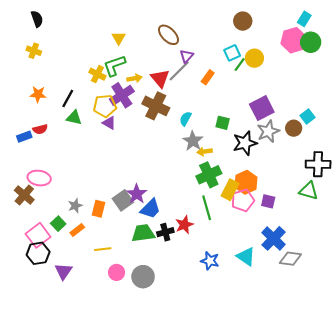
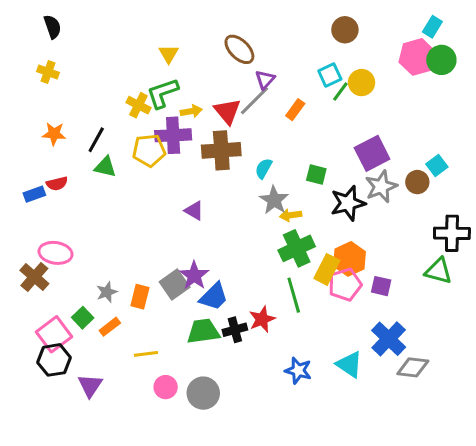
purple cross: (122, 95) -> (173, 135), turned 30
brown cross: (156, 106) -> (221, 150), turned -30
purple triangle: (109, 123) -> (194, 211), moved

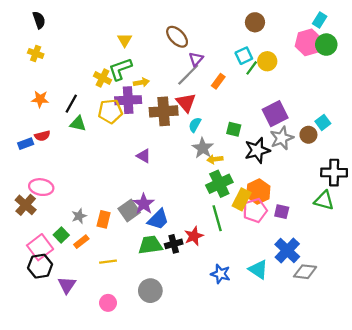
red triangle: (227, 111) -> (186, 102), moved
pink circle: (166, 387) -> (108, 303), moved

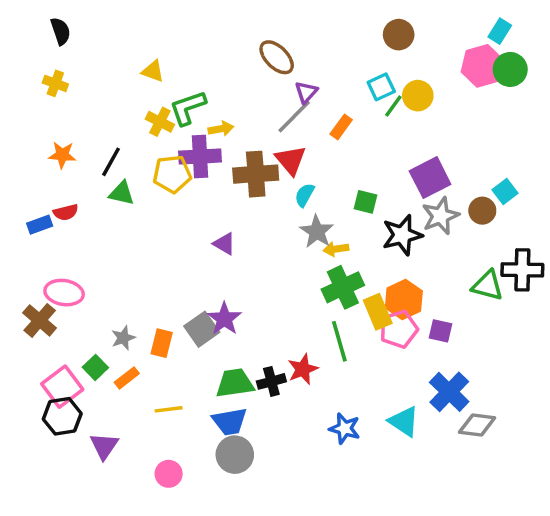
yellow triangle: (125, 40) -> (153, 71), moved, turned -40
yellow rectangle: (242, 199) -> (378, 312), turned -50
green triangle: (324, 200) -> (488, 286), moved
blue trapezoid: (158, 219) -> (230, 422), moved, turned 35

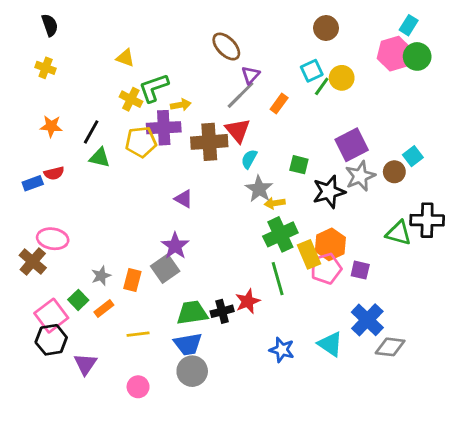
purple star: (224, 319) -> (175, 246), moved

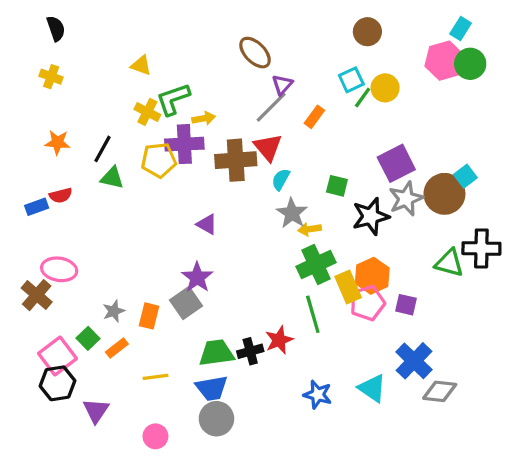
brown circle: (394, 172) -> (444, 194), size x1.6

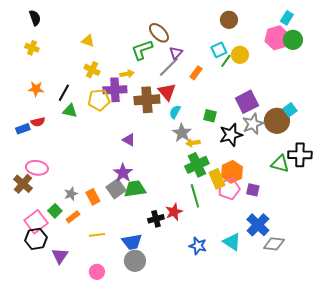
green L-shape: (173, 99) -> (142, 50), moved
orange rectangle: (149, 316) -> (93, 197), turned -42
green trapezoid: (216, 353) -> (135, 189), moved

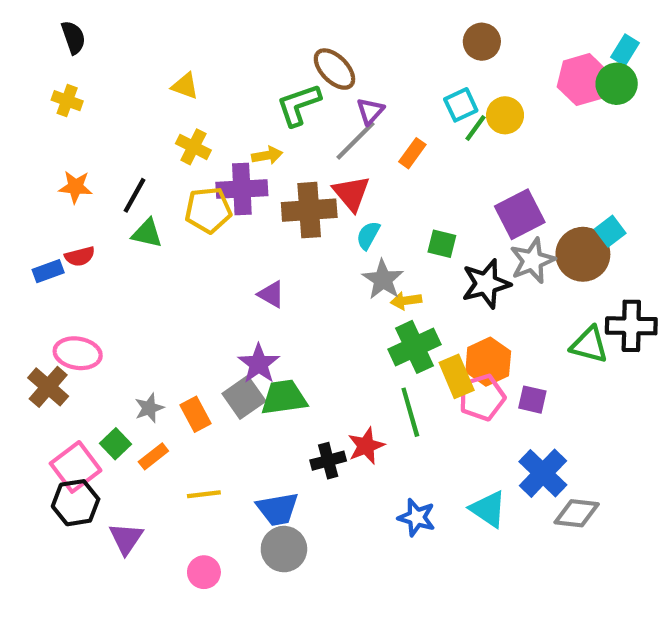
cyan rectangle: (287, 18) -> (625, 50), moved

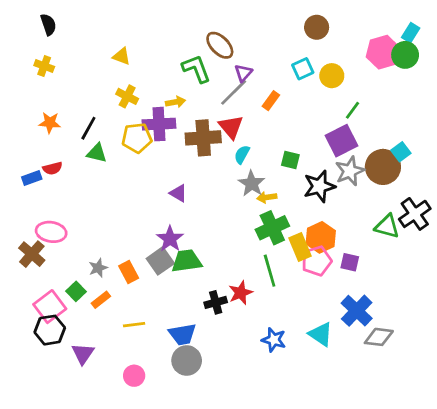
green L-shape: (299, 105) -> (196, 69), turned 88
green line: (476, 128) -> (353, 110), moved
black cross: (631, 326) -> (415, 214), turned -36

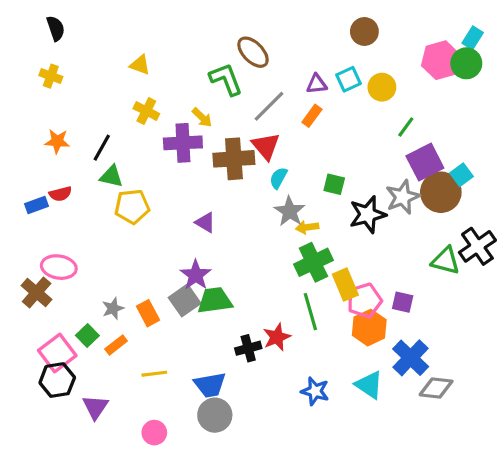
purple triangle: (243, 73) -> (317, 84), moved, turned 42
yellow arrow: (176, 102) -> (202, 117), turned 54
yellow pentagon: (137, 138) -> (132, 207), moved
purple square: (341, 141) -> (425, 162), moved
orange hexagon: (321, 237) -> (369, 328), moved

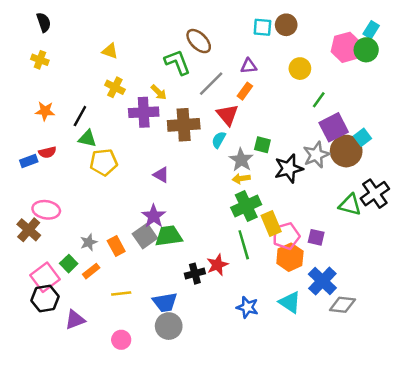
cyan square: (348, 79) -> (262, 27), moved, turned 30
red triangle: (266, 146) -> (227, 115), moved
gray star: (290, 211) -> (241, 160), moved
purple triangle: (95, 407) -> (75, 320), turned 35

